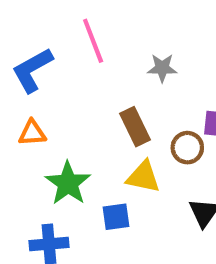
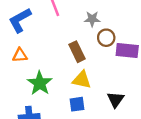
brown circle: (187, 148) -> (106, 38), moved
blue square: (116, 217) -> (77, 104), moved

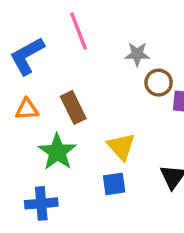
brown rectangle: (77, 52) -> (73, 107), moved
yellow triangle: (82, 80) -> (121, 147), turned 36

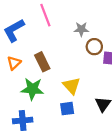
orange triangle: (27, 109) -> (14, 63), turned -40
green star: (57, 152) -> (32, 89), turned -30

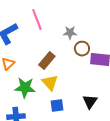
brown rectangle: (42, 62) -> (47, 61), moved, turned 66
yellow triangle: (72, 86) -> (50, 83), moved

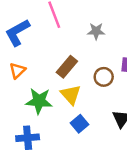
brown circle: (82, 49) -> (104, 77), moved
blue square: (57, 106) -> (80, 124), turned -32

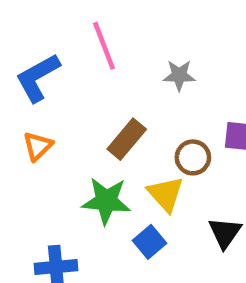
yellow triangle: (71, 95) -> (166, 194), moved
green star: (39, 101) -> (106, 201), moved

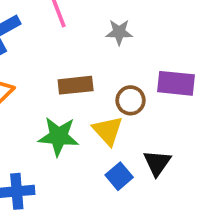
brown rectangle: (127, 139) -> (76, 85), turned 44
blue square: (150, 242) -> (119, 176), moved

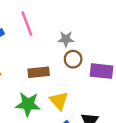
brown circle: (131, 100) -> (73, 59), moved

